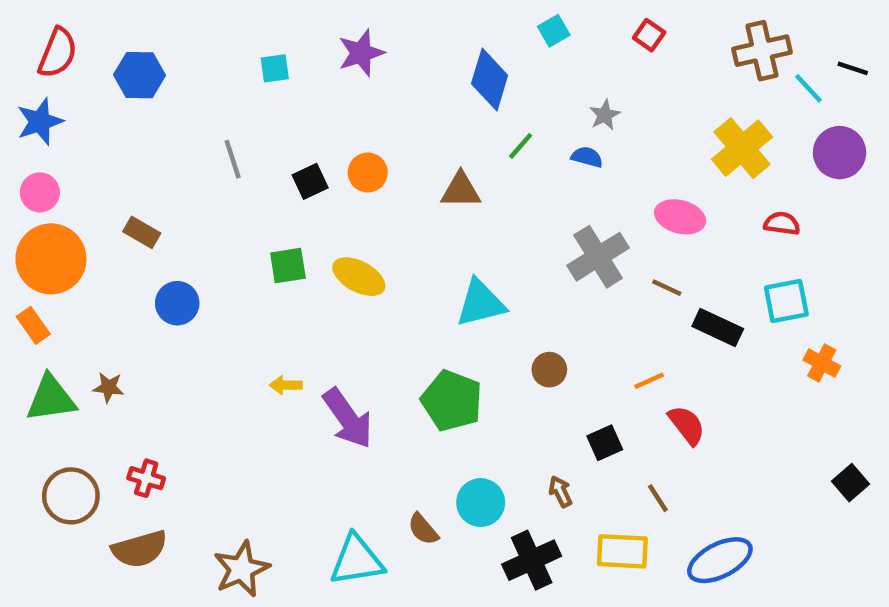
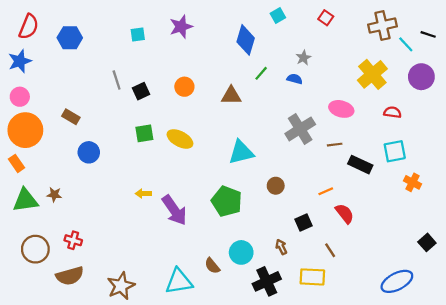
black square: (310, 181) -> (141, 91), moved
brown line: (667, 288) -> (335, 145), turned -32
blue ellipse: (720, 560) -> (397, 281), moved

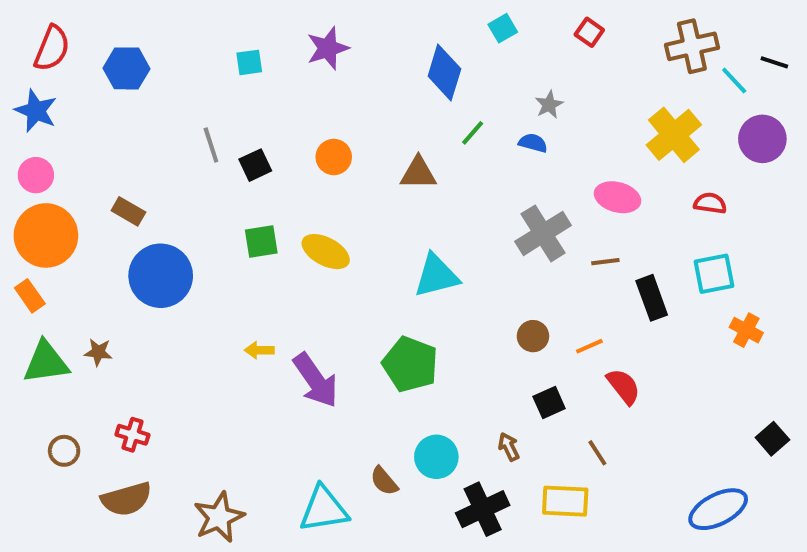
blue star: (20, 61) -> (36, 111), turned -30
blue circle: (89, 152) -> (161, 276), size x1.6
black rectangle: (360, 165) -> (652, 298), turned 45
brown circle: (276, 186) -> (533, 336), moved
brown circle: (35, 249) -> (64, 451), size x0.6

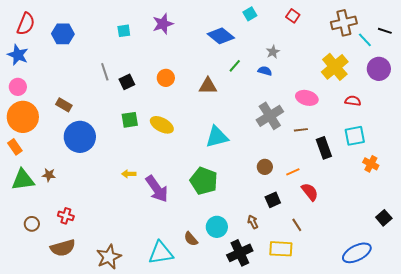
blue diamond: (444, 72) -> (221, 36), turned -68

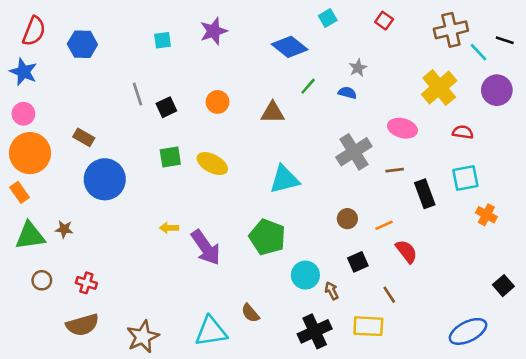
brown circle: (32, 224) -> (42, 280), moved
cyan circle: (217, 227) -> (305, 275), moved

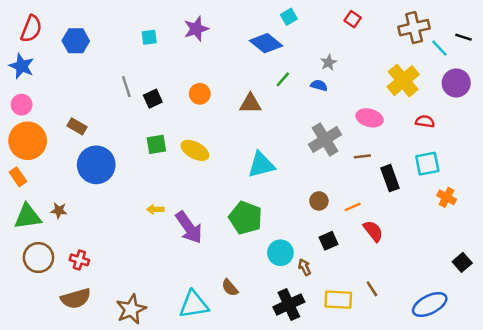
cyan square: (328, 18) -> (289, 17), moved
brown circle: (42, 280) -> (38, 258), size x1.6
brown line: (389, 295) -> (372, 289), moved

